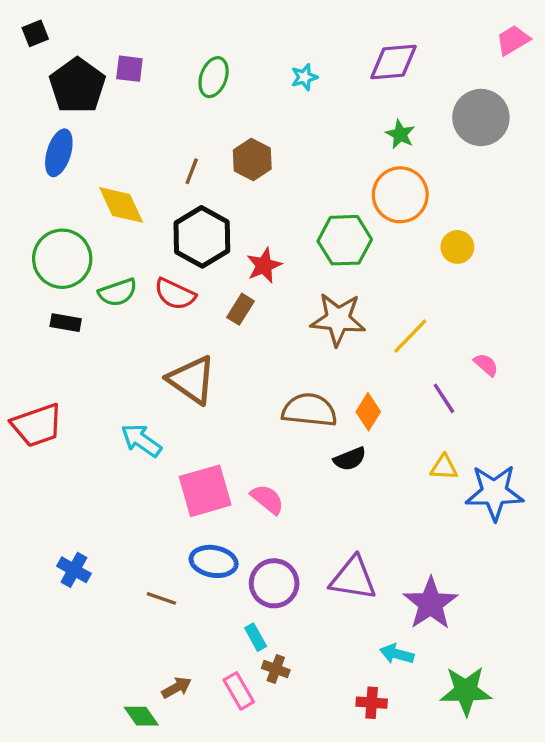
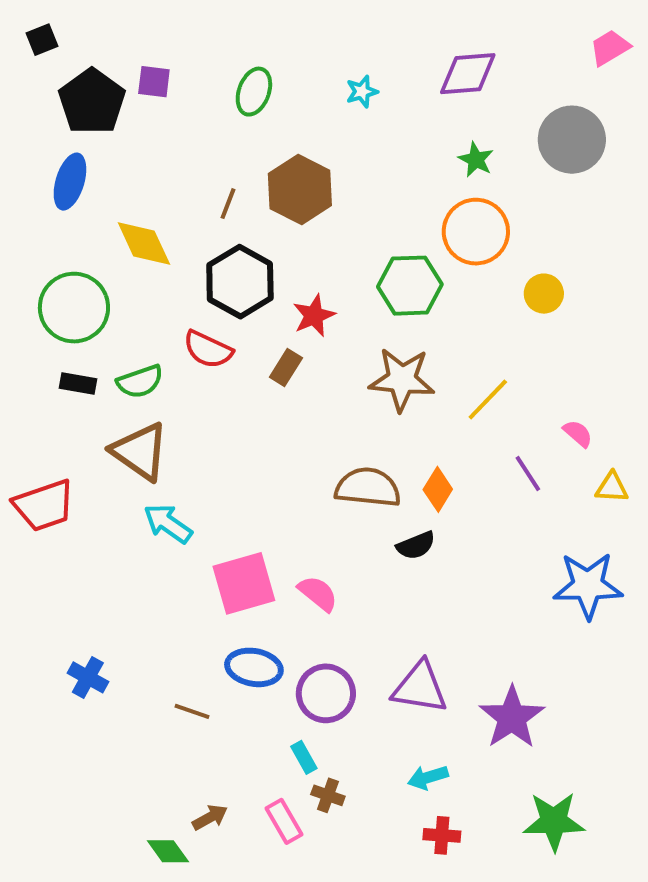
brown hexagon: (252, 160) -> (300, 190), size x1.4
green semicircle: (118, 292) -> (140, 381), moved
brown triangle: (192, 380) -> (140, 451), moved
yellow triangle: (444, 467) -> (612, 487), moved
cyan arrow: (397, 654) -> (428, 777), moved, turned -32

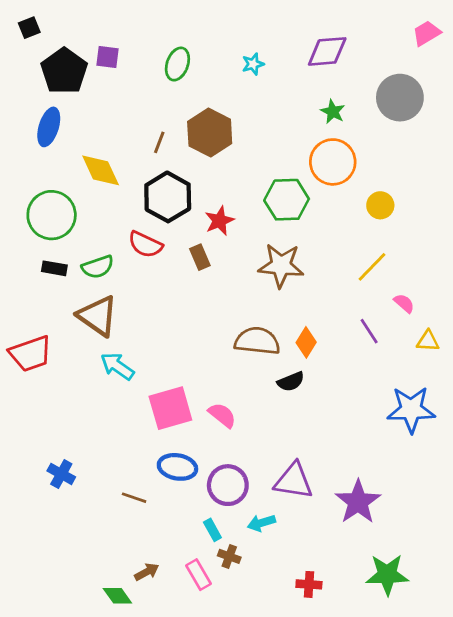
brown rectangle: (286, 368) -> (200, 257), turned -55
yellow line: (488, 399) -> (372, 267), moved
cyan arrow: (428, 777) -> (261, 523), moved

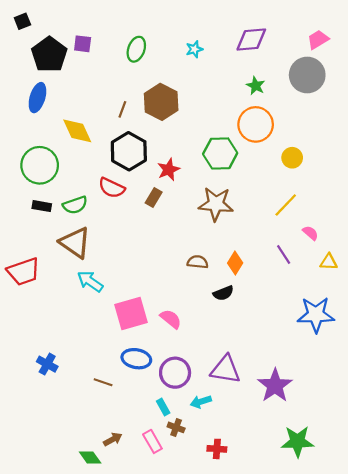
pink trapezoid: (426, 33) -> (318, 40), moved
brown rectangle: (200, 257) -> (154, 197), turned 54
brown semicircle: (257, 341) -> (198, 262), size x0.6
red cross: (309, 584) -> (217, 449), moved

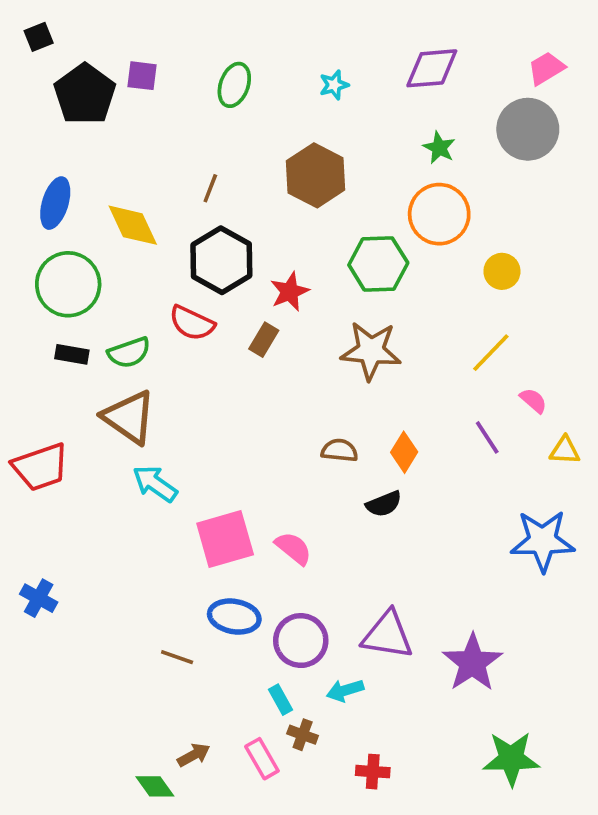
blue ellipse: (37, 98) -> (55, 203), moved
brown hexagon: (161, 102) -> (316, 175), moved
blue cross: (47, 364) -> (39, 598), moved

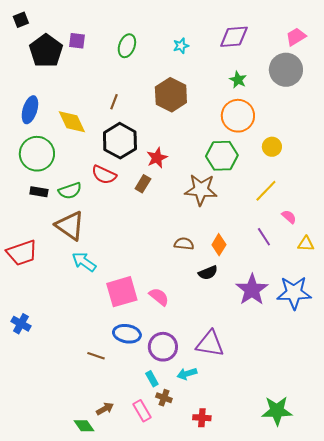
green hexagon: (378, 264) -> (222, 156), moved
purple star: (472, 663) -> (252, 290), moved

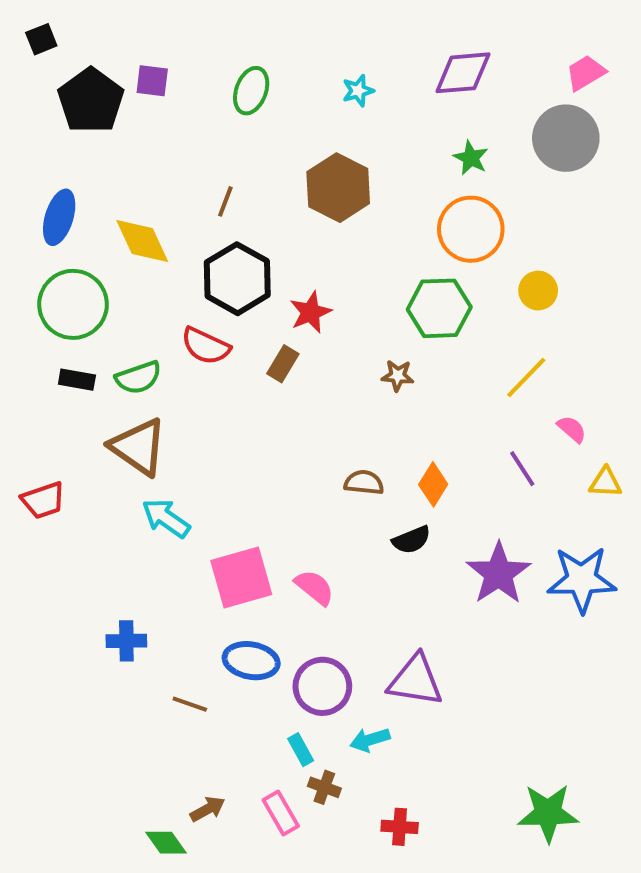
brown star: (201, 190) -> (398, 376), size x0.5
red trapezoid: (22, 253) -> (43, 500), size x0.7
blue cross: (21, 324) -> (126, 641), moved, turned -30

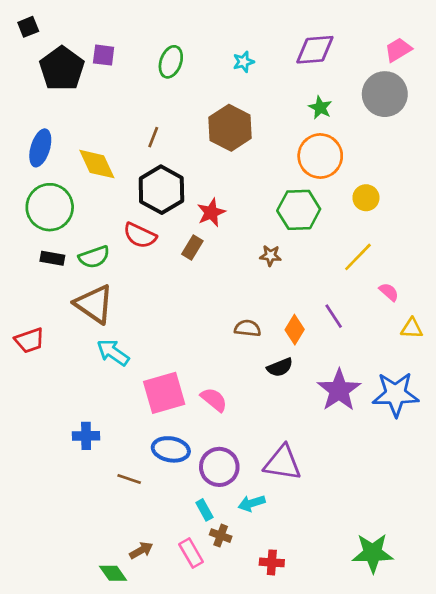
purple line: (522, 469) -> (334, 316), moved

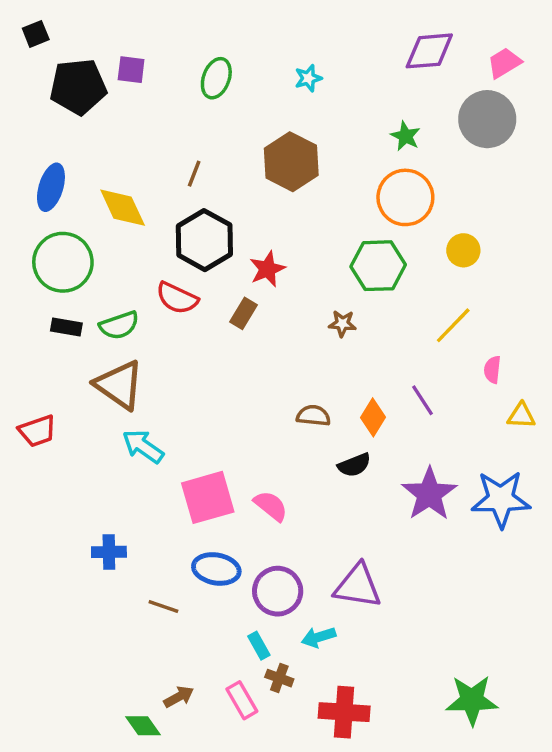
purple diamond: (315, 50) -> (429, 51), moved
black pentagon: (62, 69) -> (78, 87), turned 30
pink semicircle: (389, 292) -> (492, 370), turned -125
red cross: (272, 562) -> (344, 712), size x1.6

